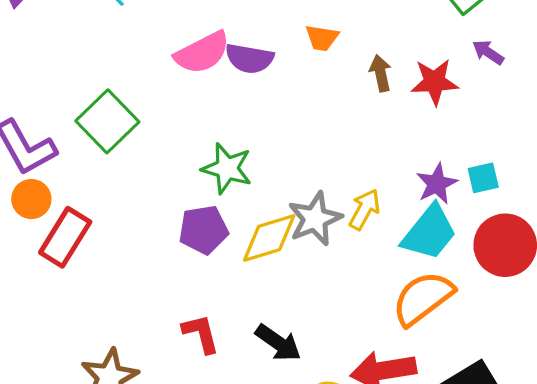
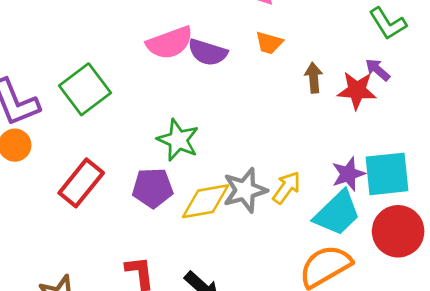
purple arrow: (488, 52) -> (378, 70), moved
cyan square: (483, 178) -> (387, 174), size x1.8
red rectangle: (65, 237) -> (81, 183), moved

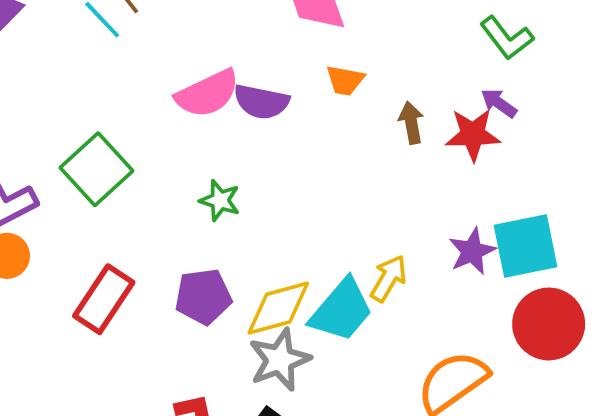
green star: (178, 140) -> (220, 200), moved, size x0.7
gray star: (245, 190) -> (280, 360), moved
cyan trapezoid: (337, 213) -> (341, 310), moved

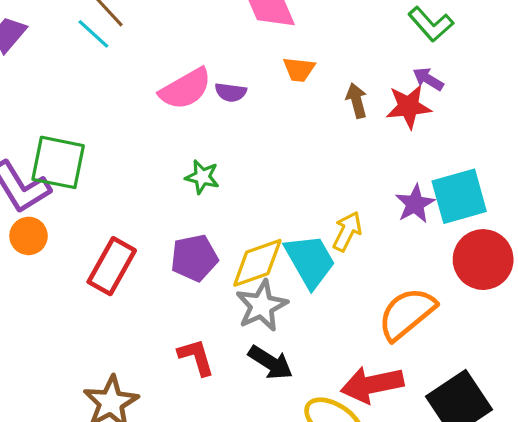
purple semicircle: (261, 102) -> (231, 92), size x0.7
green square: (97, 169) -> (58, 162), moved, turned -32
cyan trapezoid: (341, 310) -> (310, 261), turned -66

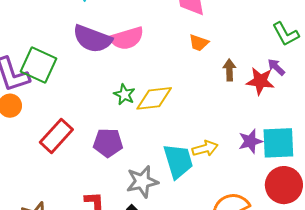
purple semicircle: (231, 92) -> (92, 39), moved, size x2.0
yellow arrow: (347, 231) -> (205, 148), turned 35
yellow diamond: (257, 263) -> (154, 98), moved

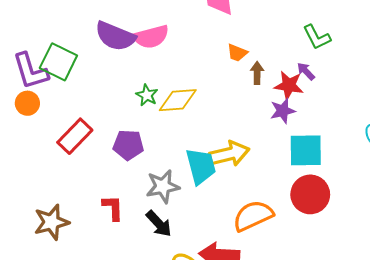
orange trapezoid: (199, 43) -> (237, 53), moved
purple star: (250, 141) -> (283, 111), moved
yellow arrow: (205, 148) -> (229, 154), size x1.5

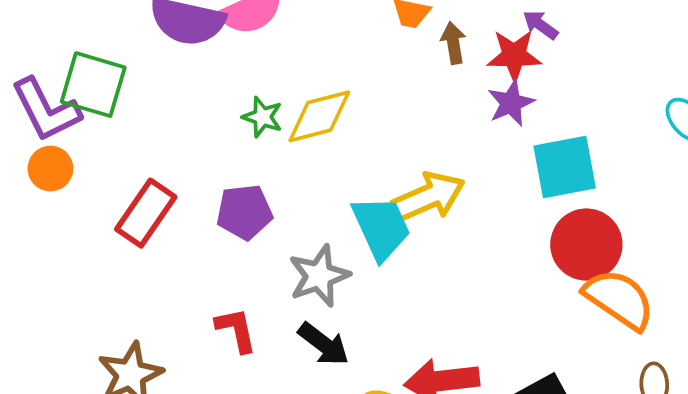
orange semicircle: (253, 216) -> (619, 299), moved, turned 69

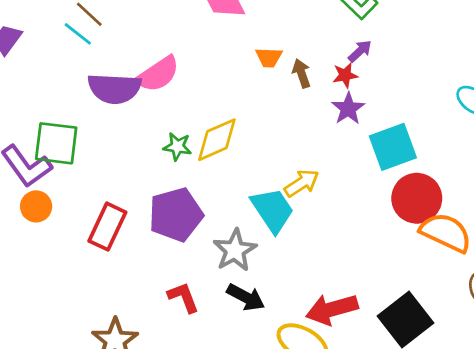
purple arrow: (540, 25) -> (360, 51), turned 110
red star: (514, 56) -> (345, 75), size x0.7
yellow arrow: (428, 197) -> (302, 183), size x0.7
purple pentagon: (244, 212) -> (176, 215), size x1.4

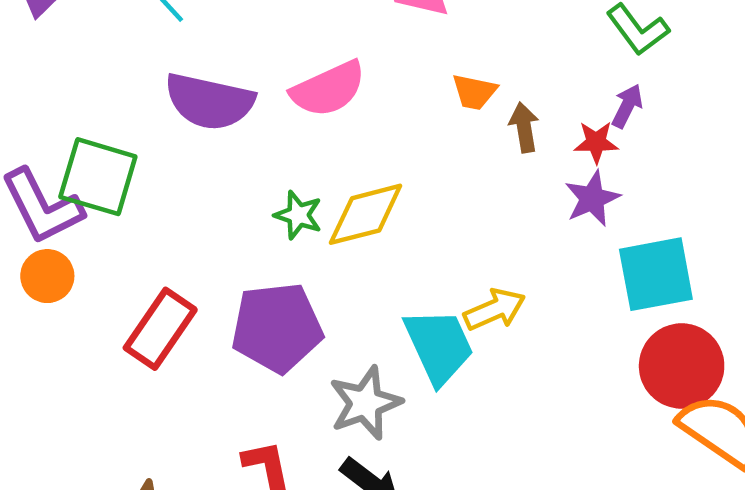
purple arrow: (360, 51) -> (627, 106), turned -30
pink semicircle: (158, 74) -> (328, 89), moved

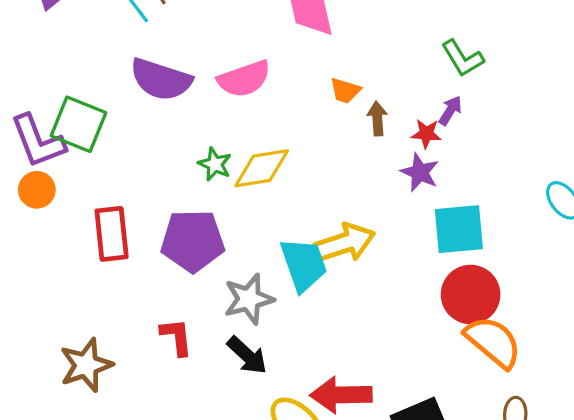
purple star: (592, 198) -> (420, 172), turned -30
yellow arrow: (495, 310) -> (345, 243), size x1.4
red rectangle: (160, 329) -> (112, 234), turned -46

